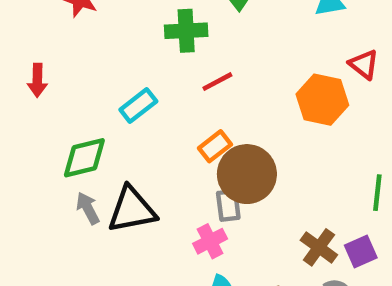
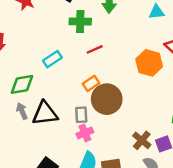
gray rectangle: (228, 205) -> (81, 115), moved

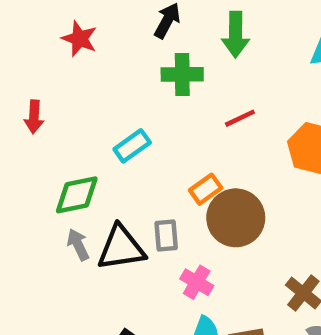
red line: (95, 49) -> (240, 118), moved
gray rectangle: (81, 115) -> (166, 236), moved
pink cross: (85, 133) -> (197, 282), turned -35

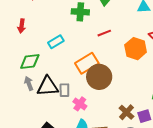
red arrow: (34, 117) -> (22, 26), moved
orange rectangle: (206, 189) -> (87, 63), size x1.6
gray rectangle: (166, 236) -> (64, 90), moved

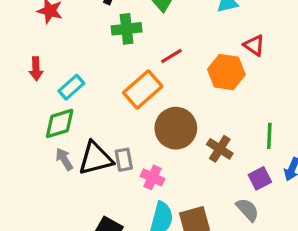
cyan rectangle: (56, 42) -> (71, 87), moved
orange rectangle: (87, 63) -> (143, 90), moved
brown cross: (126, 112) -> (220, 149), moved

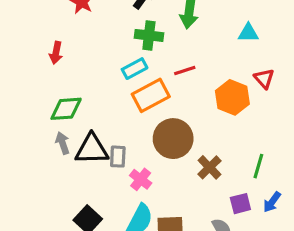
cyan rectangle: (71, 87) -> (135, 69), moved

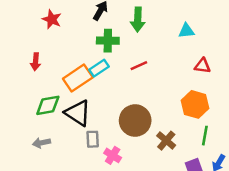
red triangle: (264, 79) -> (203, 66), turned -35
orange rectangle: (151, 95) -> (78, 78), moved
orange hexagon: (232, 97) -> (195, 104), moved
gray arrow: (63, 143) -> (42, 143), moved, turned -77
black triangle: (92, 149) -> (78, 113), moved, turned 40

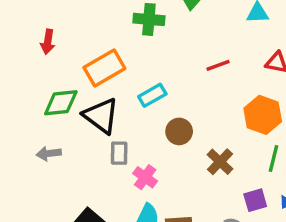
red line: (139, 66) -> (218, 65), moved
cyan rectangle: (99, 68) -> (152, 95), moved
brown circle: (135, 121) -> (179, 131), size x0.6

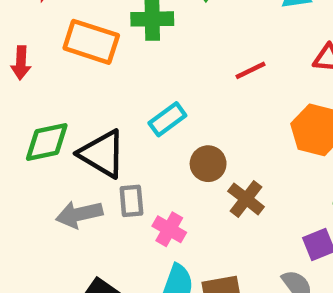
orange rectangle: (104, 68) -> (91, 42), moved, turned 54
gray arrow: (49, 153) -> (79, 214), moved, size x1.4
brown cross: (220, 162) -> (246, 199), moved

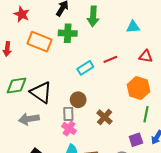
cyan rectangle: (167, 119) -> (85, 68), moved
brown circle: (208, 164) -> (78, 100), moved
gray rectangle: (131, 201) -> (68, 114), moved

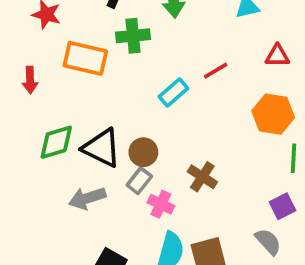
brown circle: (78, 100) -> (143, 152), moved
gray rectangle: (68, 114) -> (139, 181), moved, turned 48
brown cross: (105, 117) -> (202, 177), moved

